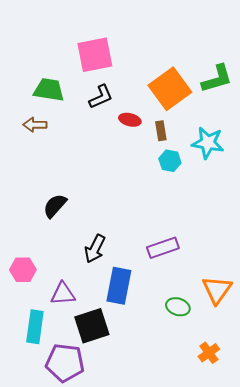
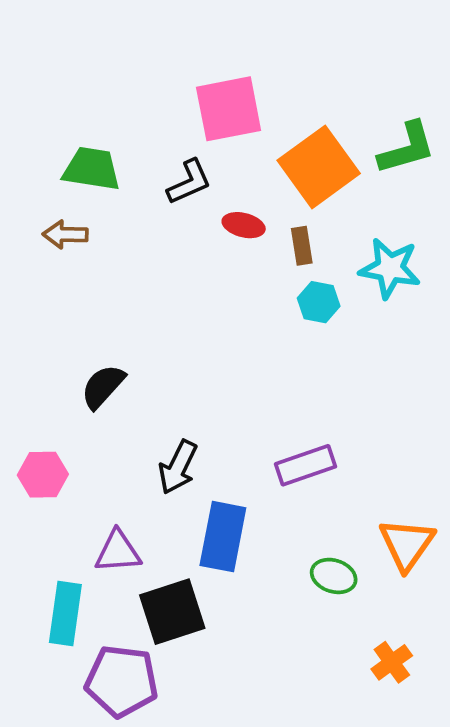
pink square: (95, 55) -> (229, 109), moved
pink hexagon: (23, 270) -> (43, 475), moved

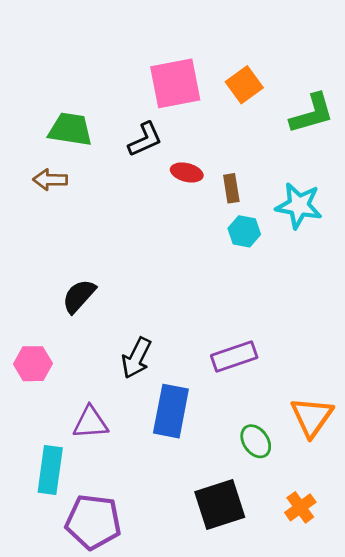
orange square: (319, 167) -> (244, 85), moved, size x0.6
green ellipse: (334, 576) -> (256, 441), turned 36
black square: (172, 612) -> (220, 505), moved

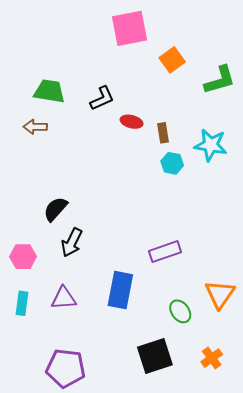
pink square: (175, 83) -> (130, 28), moved
black arrow: (136, 358) -> (72, 242), moved
cyan rectangle: (50, 470) -> (22, 303), moved, size x0.7

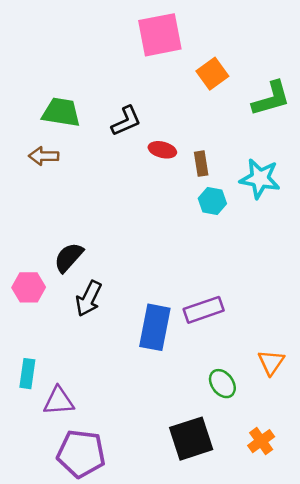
pink hexagon: (23, 257) -> (29, 287), moved
blue rectangle: (120, 290) -> (155, 327), moved
orange triangle: (220, 294) -> (271, 362), size x0.7
purple triangle: (64, 298) -> (59, 401), moved

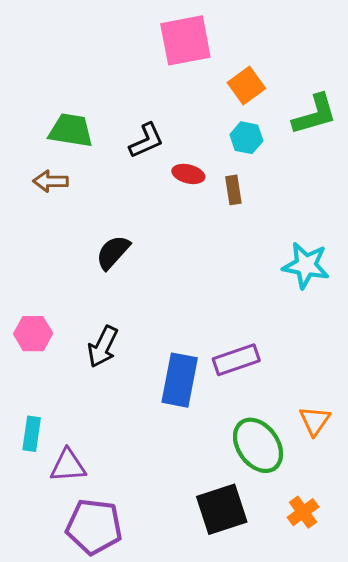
cyan star: (260, 179) -> (306, 265), moved
cyan hexagon: (212, 201) -> (246, 138), moved
black semicircle: (69, 257) -> (113, 252), moved
green ellipse: (222, 384) -> (258, 445), size x1.6

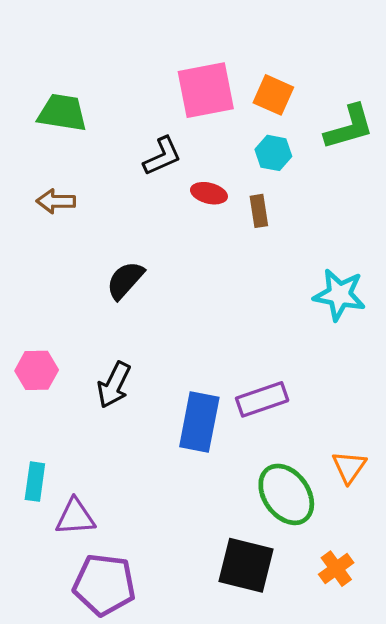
pink square: (185, 40) -> (206, 90), moved
orange square: (246, 85) -> (273, 95), turned -30
green trapezoid: (71, 130) -> (62, 113), moved
black square: (222, 509) -> (246, 565), turned 32

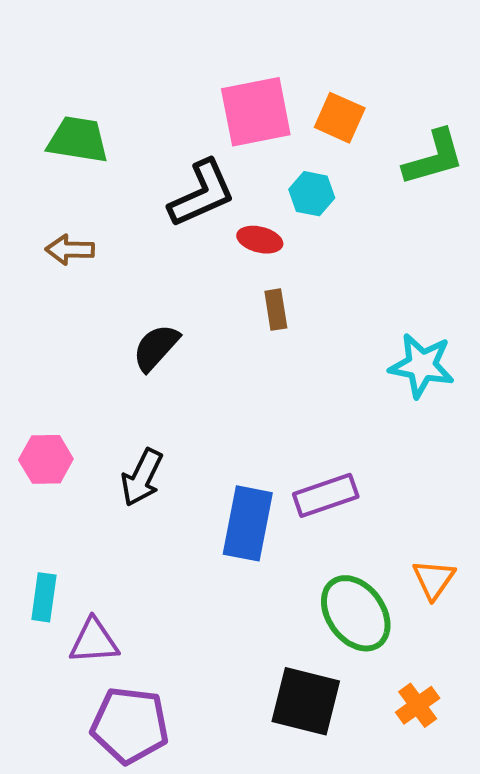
cyan hexagon: (273, 153) -> (312, 194), moved
black L-shape: (162, 156) -> (202, 194), size x1.4
brown rectangle: (259, 211) -> (276, 310), moved

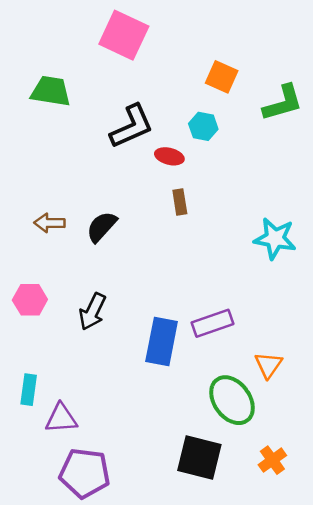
pink square: (256, 112) -> (124, 35), moved, turned 36
brown arrow: (70, 250) -> (49, 223), moved
orange triangle: (434, 579) -> (268, 365), moved

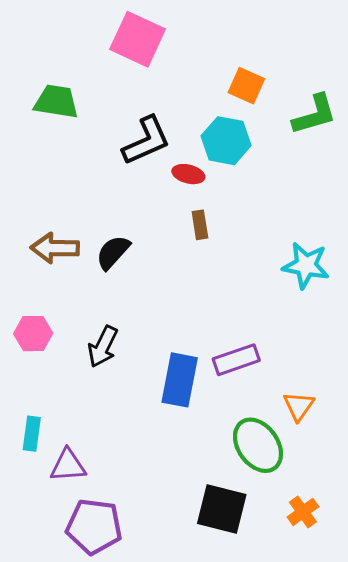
cyan hexagon: (203, 126) -> (226, 141), size x1.5
brown arrow: (49, 223) -> (55, 248), size x1.4

